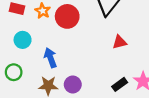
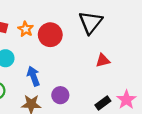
purple circle: (73, 84) -> (60, 95), moved

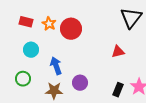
black triangle: (91, 22) -> (131, 18), moved
black rectangle: (103, 103) -> (118, 90), turned -32

